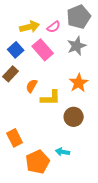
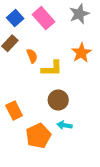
orange semicircle: (32, 86) -> (32, 56), turned 128
brown circle: (74, 117) -> (58, 100), moved

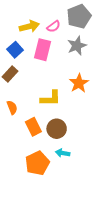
pink rectangle: (44, 18) -> (42, 50), turned 55
orange semicircle: (32, 56) -> (12, 107), moved
orange rectangle: (14, 111) -> (33, 127), moved

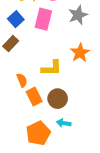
orange semicircle: (12, 107) -> (22, 80), moved

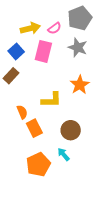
gray star: (78, 15) -> (78, 47), turned -30
brown circle: (58, 99) -> (71, 130), moved
cyan arrow: (64, 123) -> (64, 154), turned 40

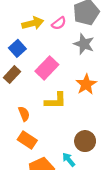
pink rectangle: (43, 51) -> (47, 68), moved, turned 30
orange rectangle: (34, 128) -> (27, 140), moved, turned -30
brown circle: (71, 130) -> (85, 141), moved

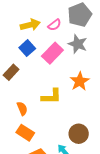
blue square: (17, 48) -> (27, 48), moved
pink rectangle: (47, 68) -> (52, 53), moved

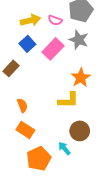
pink semicircle: (54, 25) -> (55, 20), turned 56
yellow L-shape: (51, 96) -> (68, 100), moved

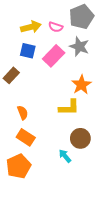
blue square: (27, 44) -> (28, 51), turned -35
orange pentagon: (39, 159) -> (18, 166), moved

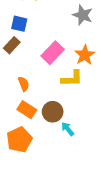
blue square: (28, 51) -> (19, 24), moved
pink rectangle: (54, 56) -> (53, 53), moved
brown circle: (80, 138) -> (53, 112), moved

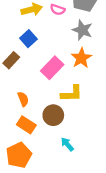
blue square: (19, 24) -> (28, 39), moved, turned 35
orange star: (85, 55) -> (81, 58), moved
brown circle: (53, 112) -> (53, 115), moved

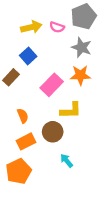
orange star: (81, 58) -> (80, 75), turned 30
orange rectangle: (26, 125) -> (26, 141), turned -60

